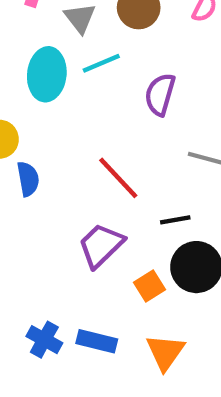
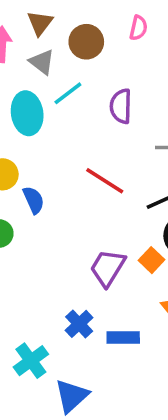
purple trapezoid: (101, 245) -> (108, 268), moved
blue cross: (44, 340) -> (79, 324), turned 32
blue rectangle: (97, 341) -> (123, 338), moved

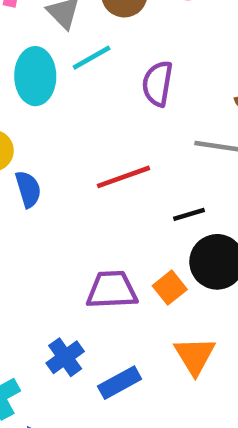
red line: (105, 181) -> (124, 177), turned -60
purple trapezoid: (108, 268) -> (112, 290), turned 48
blue rectangle: (123, 338) -> (120, 383), turned -36

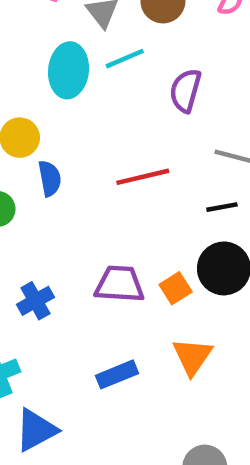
black line: (189, 214) -> (222, 207), moved
blue cross: (65, 357) -> (35, 301), moved

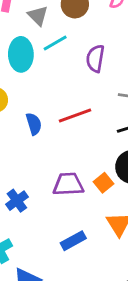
blue semicircle: (50, 178) -> (34, 124), moved

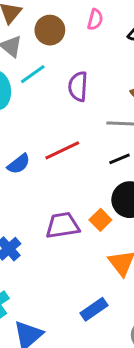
blue semicircle: (34, 124) -> (19, 164), turned 75
blue rectangle: (73, 241) -> (94, 309), moved

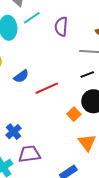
red line: (62, 150) -> (47, 88), moved
purple trapezoid: (62, 225) -> (29, 154), moved

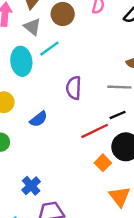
purple semicircle: (61, 27) -> (74, 88), moved
red line: (47, 88) -> (95, 131), moved

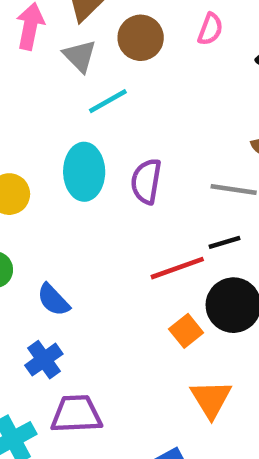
cyan ellipse: (21, 61) -> (84, 172), moved
blue semicircle: (39, 119) -> (53, 300), moved, turned 78

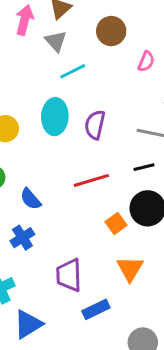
pink semicircle: (210, 29) -> (146, 61), moved
brown circle: (141, 38) -> (111, 31), moved
red line: (177, 268) -> (91, 180), moved
purple trapezoid: (76, 414) -> (69, 275), moved, turned -92

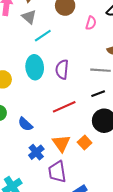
orange square: (116, 224) -> (85, 143), moved
blue cross: (22, 238) -> (36, 152), moved
orange triangle: (130, 269) -> (61, 143), moved

